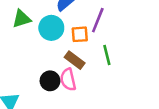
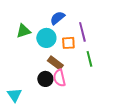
purple line: (98, 20) -> (82, 32), turned -36
brown rectangle: (75, 60) -> (55, 63), moved

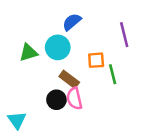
green triangle: (23, 31) -> (28, 53), moved
purple line: (82, 32) -> (124, 35), moved
orange square: (68, 43) -> (96, 60), moved

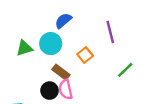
orange square: (96, 60) -> (85, 55), turned -35
green line: (113, 74) -> (125, 70), moved, turned 60

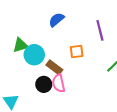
cyan circle: (51, 44) -> (34, 55), moved
orange square: (85, 55) -> (77, 52), turned 32

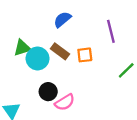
brown rectangle: (54, 67) -> (60, 51), moved
pink semicircle: (59, 83) -> (65, 102), moved, turned -108

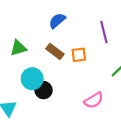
cyan circle: (38, 58) -> (32, 79), moved
pink semicircle: (65, 102) -> (94, 100), moved

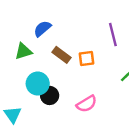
blue semicircle: (57, 21) -> (42, 29), moved
pink semicircle: (94, 100) -> (87, 104), moved

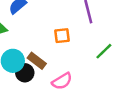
brown rectangle: (62, 55) -> (37, 61), moved

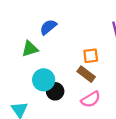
brown rectangle: (37, 61) -> (86, 74), moved

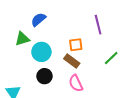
cyan circle: (44, 80) -> (41, 52), moved
pink semicircle: (91, 99) -> (76, 83), turned 96

